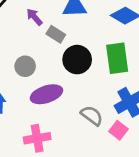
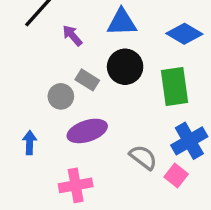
gray rectangle: (56, 34) -> (87, 80), moved
black circle: (77, 60) -> (125, 67), moved

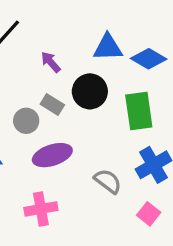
blue triangle: (122, 22) -> (108, 47), moved
purple arrow: (72, 35) -> (51, 62), moved
pink square: (176, 175) -> (149, 214), moved

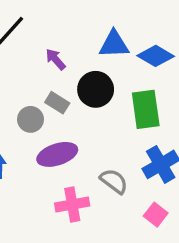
pink cross: (41, 209) -> (72, 205), moved

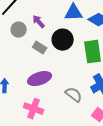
gray circle: (30, 119) -> (19, 30), moved
pink cross: (72, 205) -> (34, 109), moved, turned 30

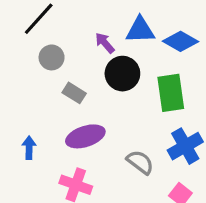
purple arrow: (39, 22) -> (105, 43), moved
gray rectangle: (40, 48) -> (74, 93), moved

